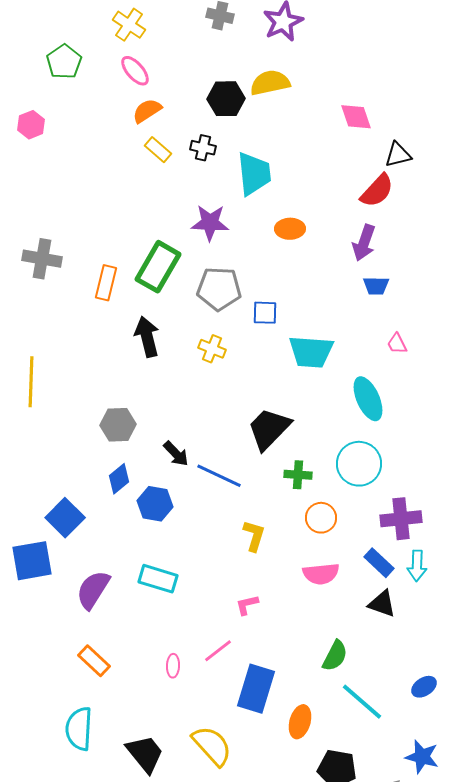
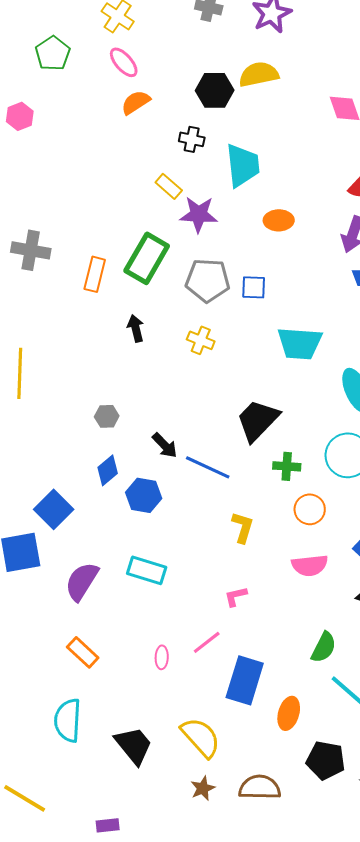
yellow rectangle: (158, 150) -> (169, 186), moved
blue square: (265, 313) -> (254, 287), moved
black arrow: (147, 337) -> (136, 328), size x0.7
gray hexagon: (118, 425) -> (107, 416), size x0.7

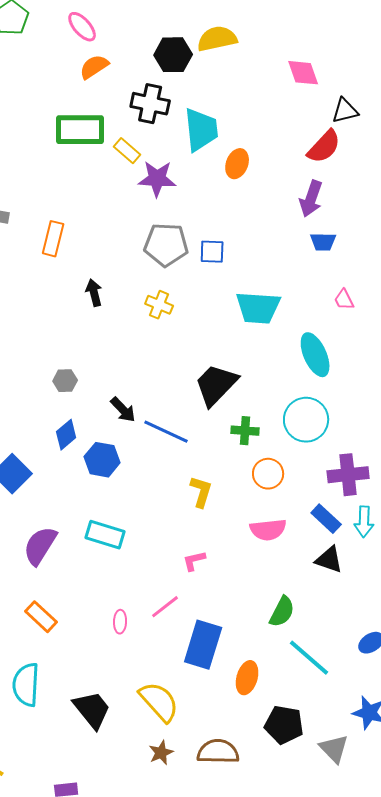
black cross: (192, 139) -> (150, 104), size x1.5
orange ellipse: (279, 220) -> (237, 164), moved, turned -68
green rectangle: (147, 258) -> (80, 130), moved, turned 60

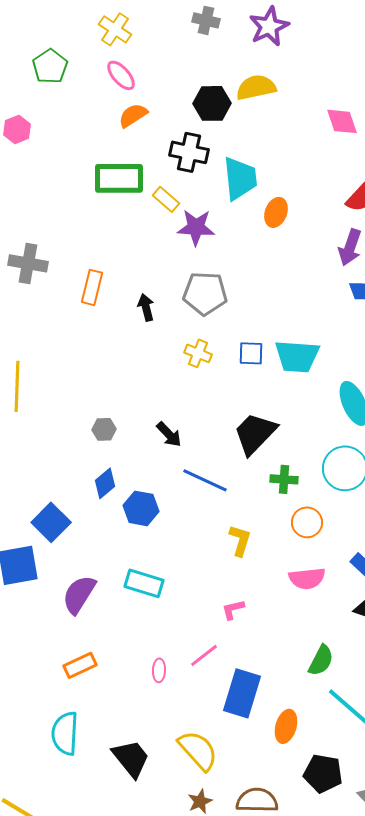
blue square: (212, 252) -> (251, 353), moved
black arrow: (94, 293) -> (146, 307), moved
black arrow: (123, 410) -> (169, 434), moved
orange rectangle: (41, 617) -> (80, 665), turned -68

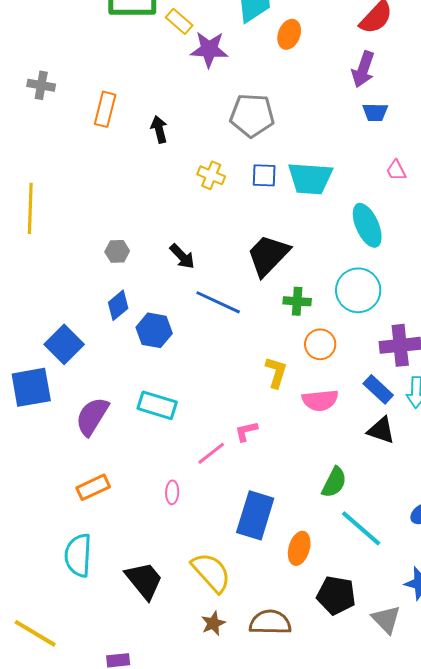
gray cross: (28, 263) -> (41, 85), size x0.7
gray pentagon: (205, 293) -> (252, 115), moved
yellow L-shape: (240, 540) -> (276, 372), moved
pink line: (204, 655) -> (211, 453), moved

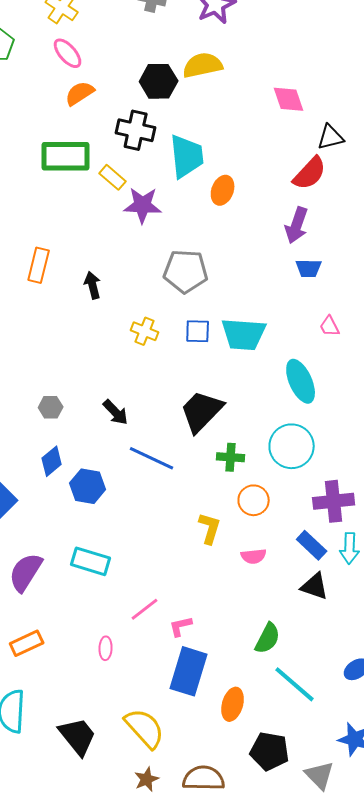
pink semicircle: (320, 400) -> (254, 556), size x0.7
pink L-shape: (246, 431) -> (181, 626), moved

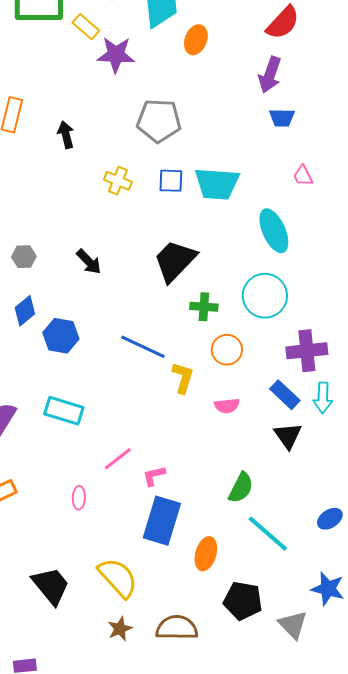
blue line: (152, 458) -> (143, 347), moved
black triangle: (315, 586) -> (288, 436), turned 36

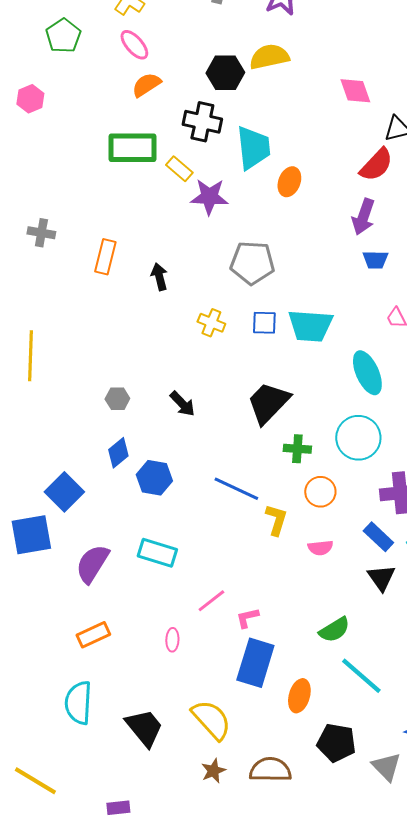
green semicircle: (241, 488) -> (334, 630), turned 32

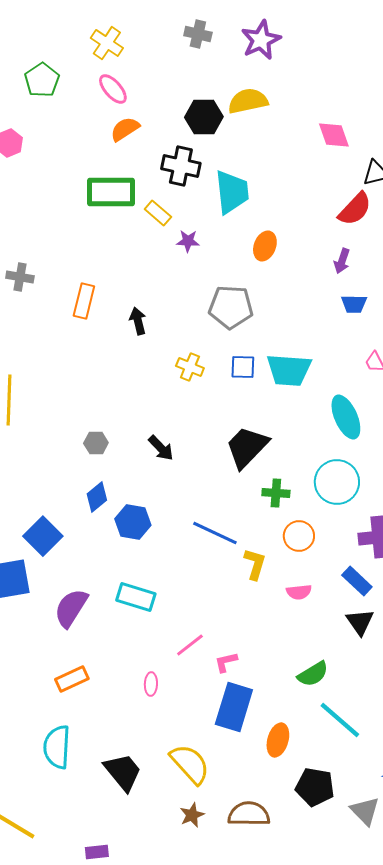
orange ellipse: (289, 182) -> (265, 246), moved
purple star: (209, 197) -> (188, 241), size x0.6
purple arrow: (363, 217) -> (342, 261), size x0.7

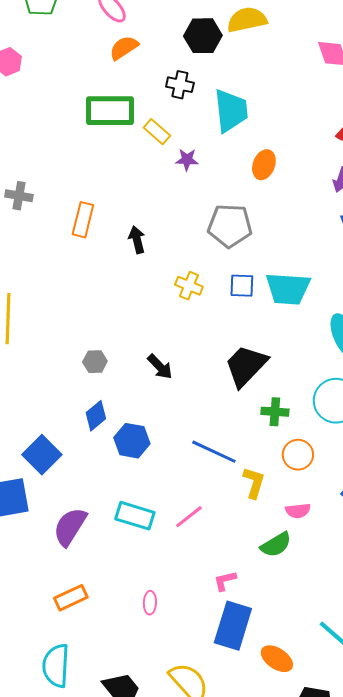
black cross: (181, 166) -> (180, 85), size x0.7
pink line: (190, 645) -> (189, 517), moved
green semicircle: (313, 674) -> (276, 545), moved
orange ellipse: (278, 740) -> (277, 659), turned -72

